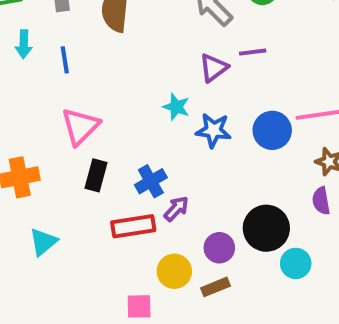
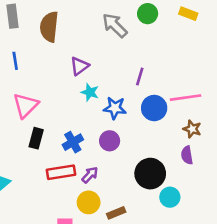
purple line: (253, 52) -> (140, 77), moved, turned -66
purple triangle: (213, 68) -> (79, 66), moved
purple arrow: (176, 209) -> (90, 175), moved
purple circle: (219, 248) -> (110, 141), moved

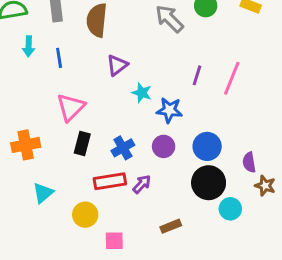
purple triangle: (79, 66) -> (117, 65), moved
pink line: (186, 98) -> (232, 78), moved, turned -60
blue circle: (154, 108) -> (207, 146), moved
brown star: (192, 129) -> (265, 186), moved
yellow circle: (89, 202) -> (85, 215), moved

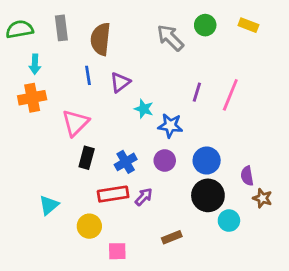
blue line: (59, 58) -> (88, 75), moved
orange cross: (26, 145) -> (32, 98), moved

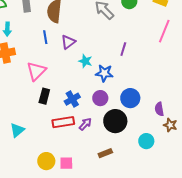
pink line: (230, 95) -> (164, 31), moved
black circle: (208, 195) -> (115, 121), moved
yellow circle: (89, 226) -> (46, 161), moved

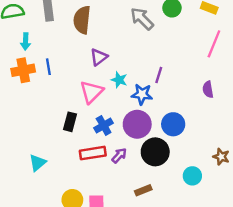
blue line: (45, 37) -> (48, 67), moved
purple line: (123, 49) -> (159, 75), moved
pink triangle: (36, 71) -> (92, 92), moved
purple circle: (100, 98) -> (137, 124), size x1.5
purple semicircle: (159, 109) -> (208, 89), moved

